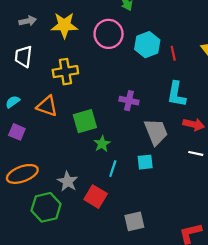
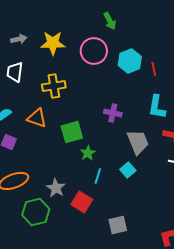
cyan square: (145, 162) -> (128, 170), turned -35

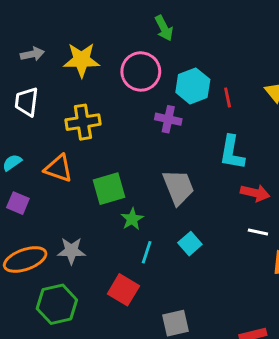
purple cross: (113, 113) -> (168, 119), moved
gray trapezoid: (138, 142) -> (178, 187), moved
gray star: (56, 188) -> (71, 251), moved, turned -30

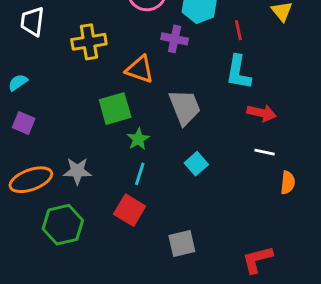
red line: (228, 98) -> (238, 30), moved
orange triangle: (58, 168) -> (140, 69), moved
cyan line: (147, 252) -> (140, 174), moved

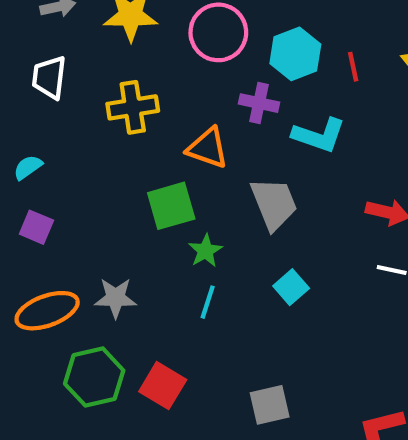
red line: (238, 30) -> (353, 67), moved
cyan L-shape: (238, 72) -> (319, 135), moved, turned -81
red square: (130, 210) -> (163, 386), moved

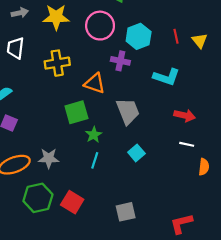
red line: (353, 67) -> (176, 36), moved
cyan L-shape: (319, 135) -> (166, 77), moved

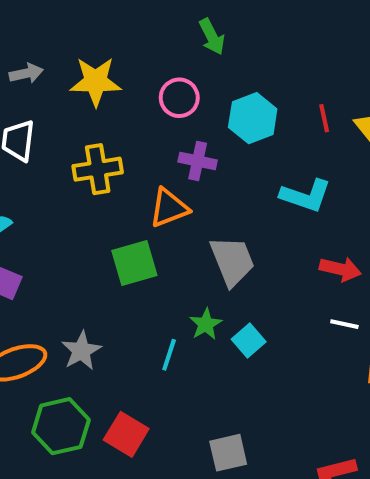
pink circle: (100, 26) -> (179, 98), size x0.7
purple cross: (120, 61) -> (198, 161), moved
orange triangle: (95, 83) -> (169, 208), turned -40
green star: (94, 135) -> (206, 324), moved
gray star: (49, 158) -> (81, 351), turned -30

